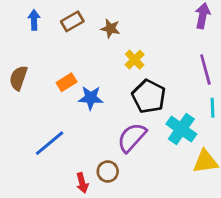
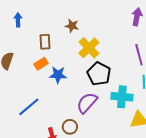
brown rectangle: (72, 21) -> (45, 42), moved, turned -63
yellow cross: (135, 60) -> (89, 48), size x1.5
cyan cross: (181, 129) -> (122, 97), turned -30

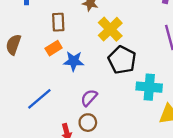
purple semicircle: (87, 103) -> (89, 98), moved, size x0.7

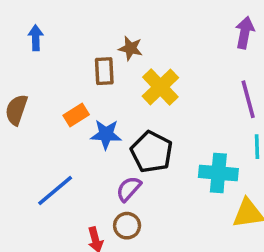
brown rectangle: (58, 22) -> (104, 71), moved
black pentagon: (122, 60) -> (152, 152), moved

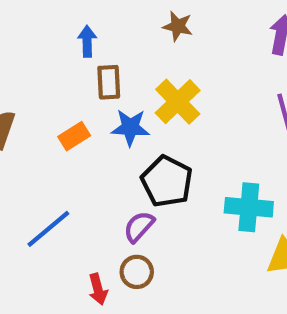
blue arrow: (36, 38) -> (87, 41), moved
brown star: (131, 48) -> (178, 26), moved
blue star: (106, 134) -> (130, 127), moved

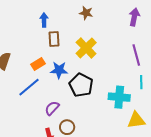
blue star: (130, 127) -> (59, 70), moved
purple semicircle: (139, 227) -> (52, 108), moved
blue line: (48, 229) -> (29, 87), moved

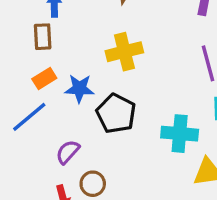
brown rectangle: (54, 39) -> (43, 37), moved
yellow cross: (86, 48) -> (124, 52), turned 30

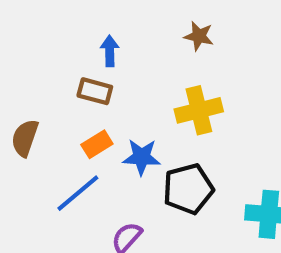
brown rectangle: (43, 37) -> (95, 91), turned -72
black pentagon: (116, 114) -> (188, 189), turned 30

